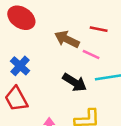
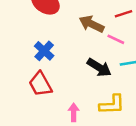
red line: (99, 29) -> (124, 14), turned -30

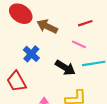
brown arrow: (92, 24) -> (47, 26), moved
blue cross: (44, 51) -> (31, 54), moved

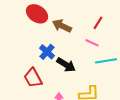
red line: (85, 23) -> (98, 23), turned -40
black arrow: (65, 68) -> (66, 65), moved

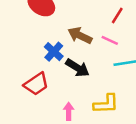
brown arrow: (62, 26) -> (80, 35), moved
red trapezoid: (33, 78) -> (36, 84), turned -95

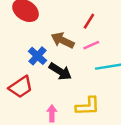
red line: (117, 16) -> (89, 21), moved
pink line: (110, 40) -> (91, 45), turned -49

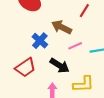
pink line: (91, 45) -> (75, 46), moved
black arrow: (60, 71) -> (60, 66), moved

